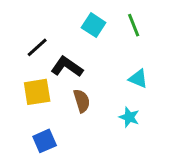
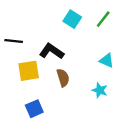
green line: (134, 25) -> (103, 19), turned 60
black line: (37, 47) -> (14, 41), moved, turned 48

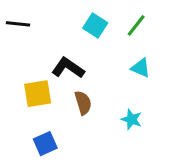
black line: (14, 41) -> (18, 24), moved
cyan triangle: (107, 60) -> (141, 68), moved

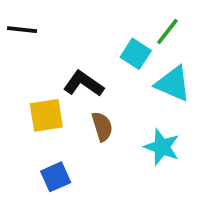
cyan square: (95, 25) -> (136, 54), moved
cyan triangle: (141, 68) -> (173, 84), size x1.5
cyan star: (132, 119) -> (162, 147), size x1.4

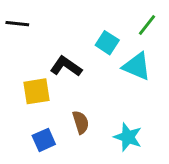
green line: (167, 31) -> (147, 25), moved
brown semicircle: (102, 127) -> (81, 122), moved
cyan star: (162, 147) -> (128, 137), moved

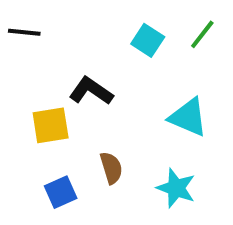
cyan square: (107, 43) -> (148, 40), moved
cyan triangle: (137, 66) -> (188, 117), moved

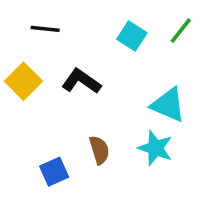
black line: (24, 32) -> (45, 29), moved
yellow square: (51, 125) -> (23, 81), moved, turned -36
cyan star: (176, 188) -> (155, 148), moved

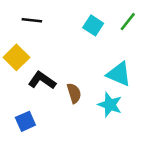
black L-shape: (81, 81) -> (42, 80), moved
brown semicircle: (99, 150) -> (74, 93), moved
blue square: (54, 172) -> (25, 121), moved

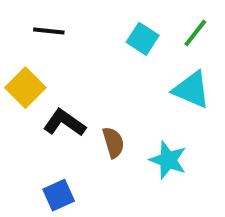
cyan triangle: (119, 74) -> (191, 90), moved
blue square: (25, 121) -> (59, 195), moved

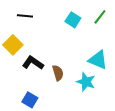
cyan triangle: (191, 90) -> (98, 60), moved
blue square: (59, 195) -> (30, 100), turned -35

